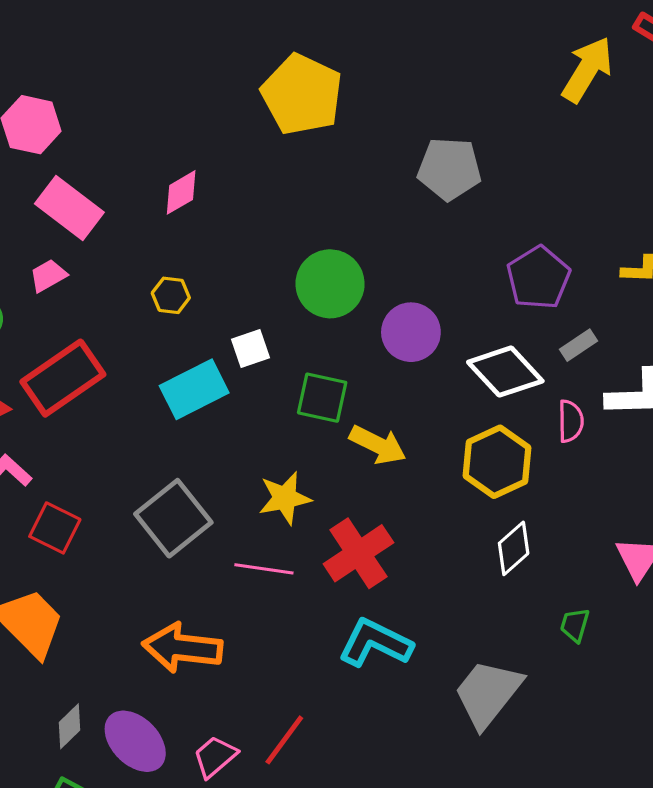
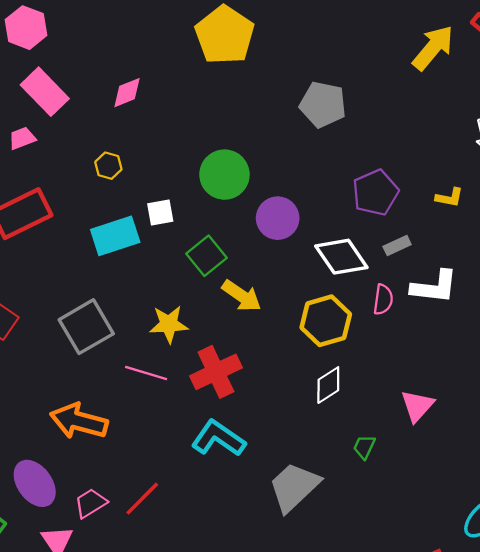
green square: (322, 398) -> (206, 256), turned 30

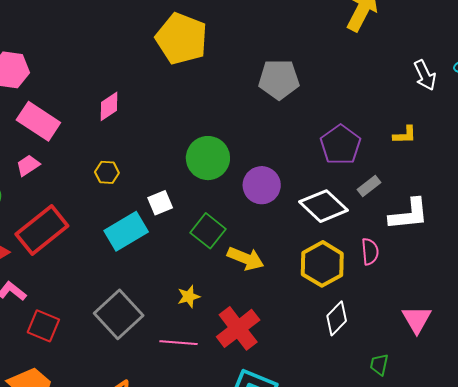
pink semicircle: (383, 299) -> (370, 252), moved
yellow star: (169, 324) -> (189, 297), size x0.7

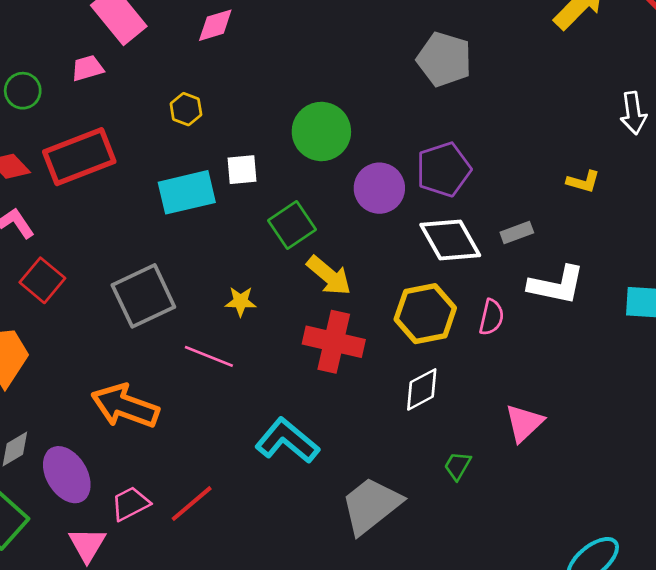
purple pentagon: (340, 145) -> (444, 169), moved
red cross: (238, 328) -> (334, 342), moved, turned 33

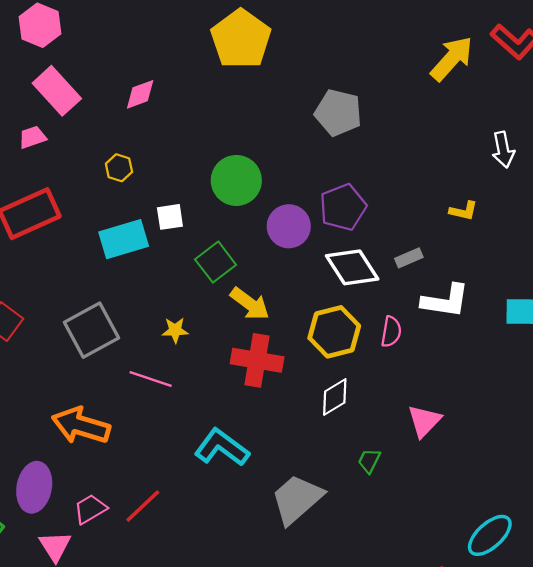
purple ellipse: (67, 475) -> (34, 487), turned 45

